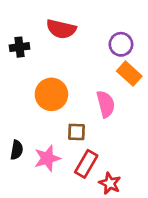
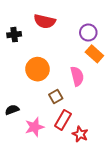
brown square: (76, 132) -> (56, 97), turned -32
black semicircle: (17, 150) -> (12, 110), turned -120
pink star: (47, 158) -> (34, 127), moved

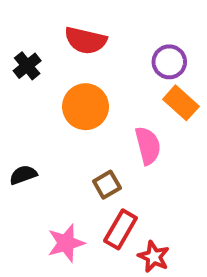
black cross: (14, 35) -> (27, 66), turned -32
orange circle: (38, 69) -> (86, 107), moved
black semicircle: (12, 110) -> (23, 175), moved

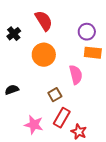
red semicircle: (86, 40) -> (44, 21), turned -135
orange rectangle: (181, 103) -> (93, 53), turned -36
pink star: (66, 243) -> (34, 125), turned 30

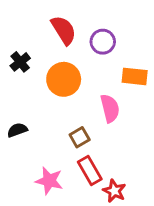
purple circle: (87, 32) -> (103, 42), moved
black cross: (14, 34) -> (20, 62), moved
red rectangle: (62, 118) -> (90, 171), turned -60

